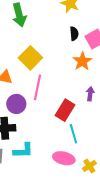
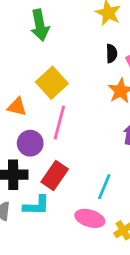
red rectangle: (65, 110) -> (55, 175), moved
cyan line: (73, 134) -> (104, 187), turned 36

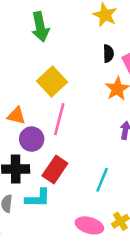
orange triangle: (17, 107) -> (16, 116), moved
pink ellipse: (90, 218) -> (89, 225), moved

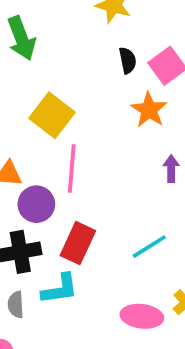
cyan line: (102, 180) -> (149, 247), turned 45

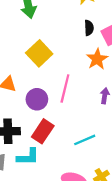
pink line: (72, 168) -> (65, 89), moved
purple circle: (36, 204) -> (37, 99), moved

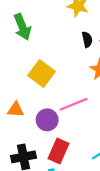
pink line: (65, 89) -> (73, 104), turned 64

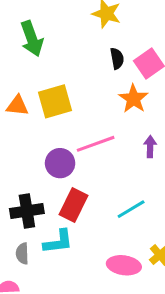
yellow square: (42, 73) -> (55, 101), turned 35
orange triangle: (16, 110) -> (17, 106), moved

